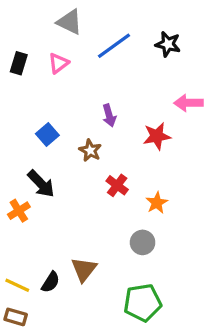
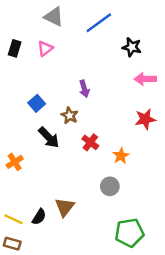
black star: (168, 44) -> (132, 47), moved
blue line: (114, 46) -> (99, 23), moved
red star: (157, 136) -> (145, 119), moved
black arrow: (41, 184) -> (49, 137), moved
green pentagon: (143, 303) -> (129, 233), moved

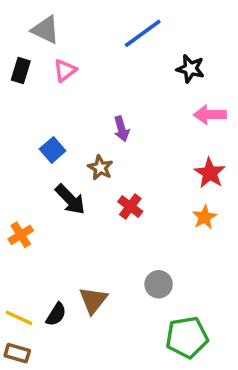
gray triangle: (54, 17) -> (46, 30), moved
red star: (145, 119) -> (210, 173), turned -30
orange star: (121, 156) -> (205, 217), moved
gray circle: (110, 186) -> (159, 284), moved

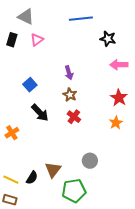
blue line: (143, 33) -> (81, 19), turned 30
brown star: (100, 168) -> (70, 95), moved
green pentagon: (187, 337) -> (74, 191), moved

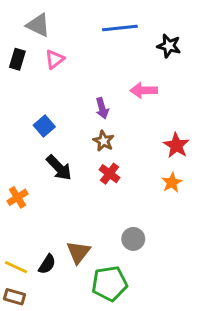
black star: (108, 39) -> (169, 46), moved
pink arrow: (119, 65) -> (144, 90), moved

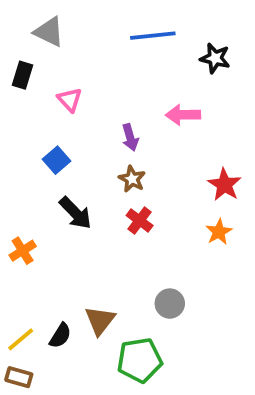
pink triangle: (55, 59) -> (70, 100), moved, turned -36
yellow line: (16, 267) -> (21, 339), turned -65

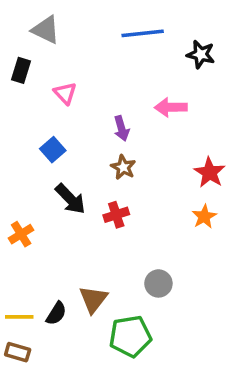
red cross: (140, 220) -> (116, 215), moved, turned 35
yellow line: (21, 339) -> (19, 317), turned 40

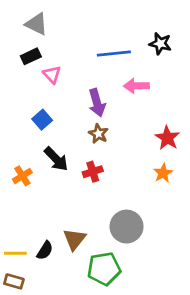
blue line: (143, 33) -> (114, 53), moved
black rectangle: (21, 70) -> (31, 56), moved, turned 48
purple arrow: (121, 128) -> (97, 103), size x1.4
orange cross: (21, 234) -> (22, 176), moved
gray circle: (158, 283) -> (127, 227), size x1.5

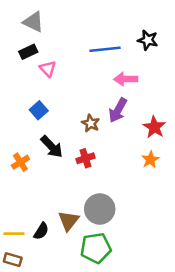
purple arrow: (97, 103) -> (118, 110), moved, turned 45
gray circle: (127, 227) -> (100, 209), moved

